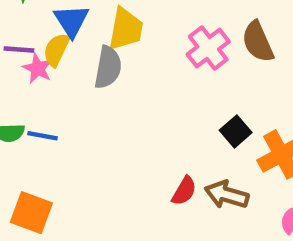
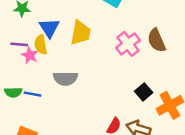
yellow semicircle: (56, 50) -> (41, 45), turned -36
gray semicircle: (108, 67) -> (65, 78), moved, turned 80

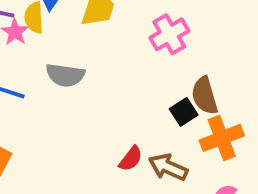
brown semicircle: (157, 40) -> (205, 96), moved

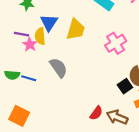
gray semicircle: (65, 75) -> (58, 68), turned -132

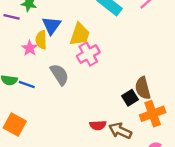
purple line: (21, 34) -> (12, 17), moved
pink cross: (116, 43) -> (88, 54), moved
red semicircle: (96, 113) -> (98, 125), turned 48

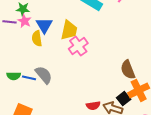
pink star: (30, 48) -> (24, 21), moved
gray semicircle: (59, 75) -> (44, 75), moved
black square: (130, 98) -> (124, 99), moved

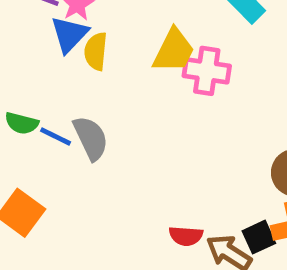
blue triangle: (44, 25) -> (69, 34), moved
pink cross: (78, 46) -> (207, 71), moved, turned 30

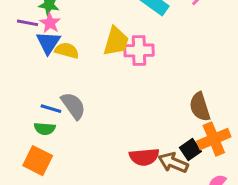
yellow semicircle: (96, 51) -> (67, 50), turned 110
green semicircle: (22, 123) -> (45, 129), moved
red semicircle: (186, 236) -> (144, 157), size x1.4

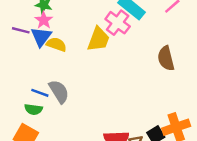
purple line: (28, 23) -> (21, 30), moved
pink cross: (139, 50) -> (118, 23), moved, turned 35
brown semicircle: (200, 107) -> (166, 58), moved

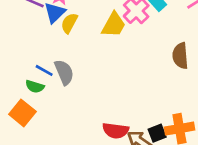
yellow semicircle: (56, 44) -> (69, 23), turned -90

